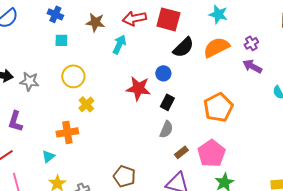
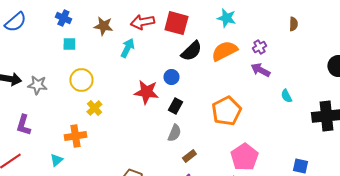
pink pentagon: (211, 153) -> (244, 157), moved

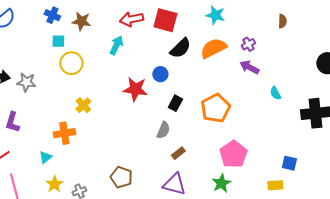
brown star: (103, 26) -> (81, 21), moved
yellow circle: (81, 80) -> (71, 63), moved
black rectangle: (175, 106) -> (175, 103), moved

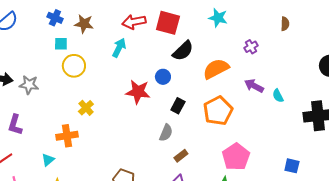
orange semicircle: (213, 48) -> (216, 69), moved
purple arrow: (249, 67) -> (254, 86), moved

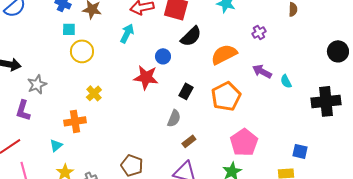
blue circle: (163, 77) -> (163, 56), moved
gray star: (29, 85) -> (37, 84), moved, turned -30

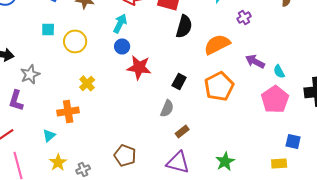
cyan square: (69, 29) -> (48, 29), moved
purple cross: (259, 32) -> (244, 17), moved
black semicircle: (191, 36) -> (184, 26), turned -30
blue circle: (163, 56) -> (122, 46), moved
pink pentagon: (244, 142) -> (275, 99), moved

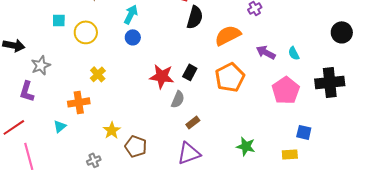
red star: (139, 67) -> (162, 76), moved
cyan semicircle: (279, 71) -> (294, 53), moved
green star: (225, 161) -> (246, 146), moved, turned -30
yellow star: (58, 162) -> (112, 130), moved
purple triangle: (178, 162) -> (189, 153), turned -35

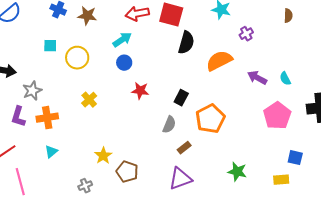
cyan arrow: (131, 14) -> (122, 40), turned 30
red star: (162, 76) -> (140, 91), moved, size x0.7
orange pentagon: (230, 77) -> (210, 119), moved
orange cross: (79, 102) -> (47, 118), moved

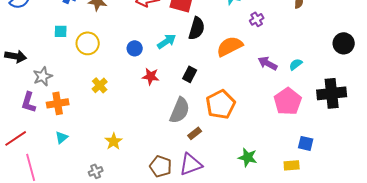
cyan arrow: (122, 40) -> (167, 41), moved
cyan semicircle: (285, 79) -> (296, 64), turned 80
black rectangle: (181, 98) -> (190, 74), moved
gray semicircle: (169, 125) -> (180, 110), size x1.5
brown pentagon: (127, 172) -> (161, 166), moved

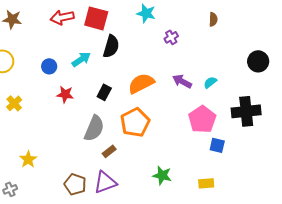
orange semicircle: (230, 46) -> (141, 83), moved
blue square: (306, 143) -> (217, 145), moved

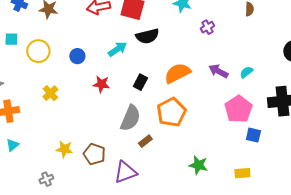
black semicircle: (111, 46) -> (147, 36), turned 60
blue circle: (49, 66) -> (77, 56), moved
yellow star: (28, 159) -> (64, 149), turned -30
purple triangle: (105, 182) -> (125, 172), moved
brown pentagon: (75, 184) -> (94, 154), moved

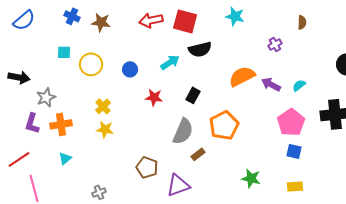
purple cross: (207, 27) -> (275, 44), moved
orange semicircle: (177, 73) -> (242, 76), moved
blue square: (253, 135) -> (294, 151), moved
yellow star: (64, 149) -> (105, 129), moved

